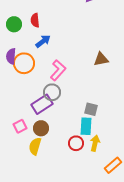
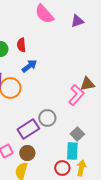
pink L-shape: (58, 70) -> (76, 95), moved
gray circle: (52, 92) -> (47, 118), moved
gray square: (91, 109) -> (77, 134), turned 32

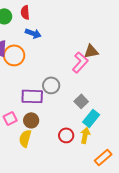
blue arrow: (29, 66) -> (33, 33), turned 56
purple rectangle: (28, 129) -> (32, 96), turned 35
cyan rectangle: (72, 151) -> (91, 118), moved, turned 36

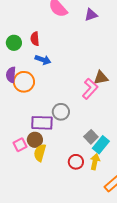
gray square: (81, 101) -> (91, 137), moved
brown circle: (31, 120) -> (35, 140), moved
yellow semicircle: (25, 138) -> (40, 153), moved

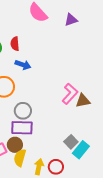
brown triangle: (101, 78) -> (83, 101), moved
gray circle: (61, 112) -> (23, 111), moved
yellow arrow: (95, 162) -> (39, 167), moved

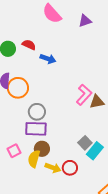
red semicircle: (15, 44) -> (29, 45), turned 120
blue arrow: (23, 65) -> (48, 59), moved
brown circle: (15, 145) -> (42, 149), moved
yellow arrow: (39, 167) -> (53, 168), turned 98

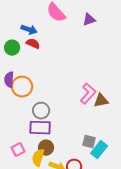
blue arrow: (48, 59) -> (29, 30), moved
gray square: (85, 143) -> (89, 142), turned -32

